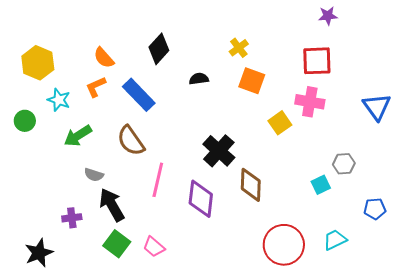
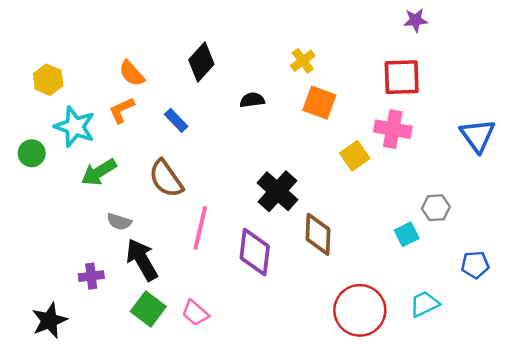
yellow hexagon: (38, 63) -> (48, 80), size x0.7
blue rectangle: (139, 95) -> (176, 120), size x0.6
cyan star: (59, 100) -> (75, 127), size x1.4

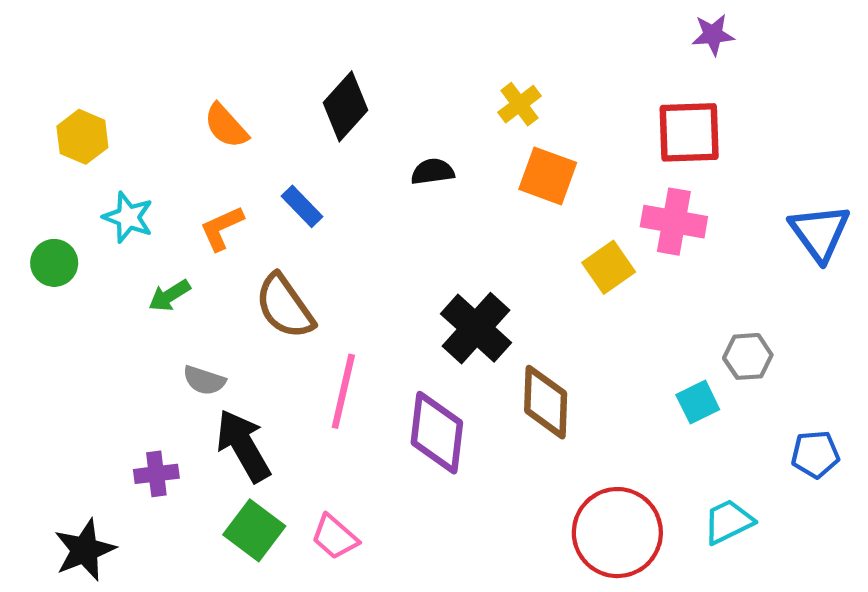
orange L-shape: (122, 110) -> (222, 228), moved
cyan star: (75, 127) -> (128, 217), size x0.7
green arrow: (99, 172) -> (169, 296), size x0.7

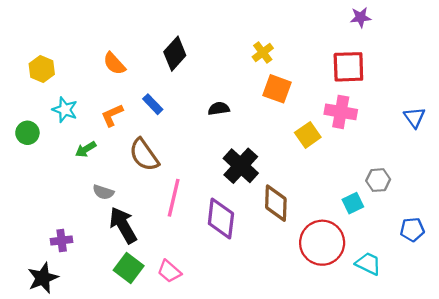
black semicircle: (433, 172) -> (219, 109), moved
blue triangle: (820, 232) -> (414, 117), size x0.7
purple cross: (156, 474) -> (62, 241), moved
cyan trapezoid: (728, 522) -> (368, 264), turned 52
red circle: (617, 533) -> (322, 243), moved

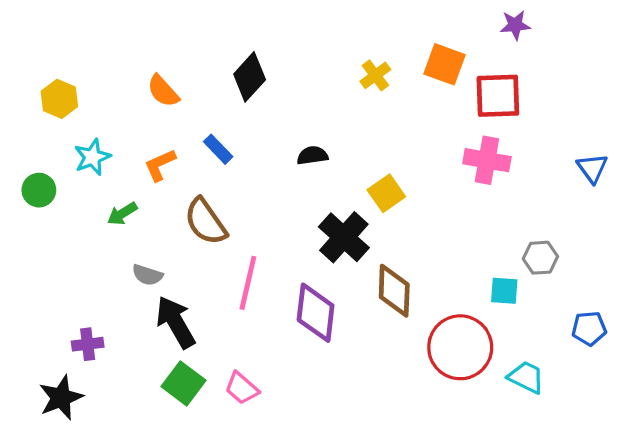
orange square: (277, 89) -> (444, 64), moved
cyan star: (65, 110) -> (92, 157), turned 30
yellow square: (308, 135) -> (386, 193), moved
cyan square: (353, 203) -> (504, 291), turned 30

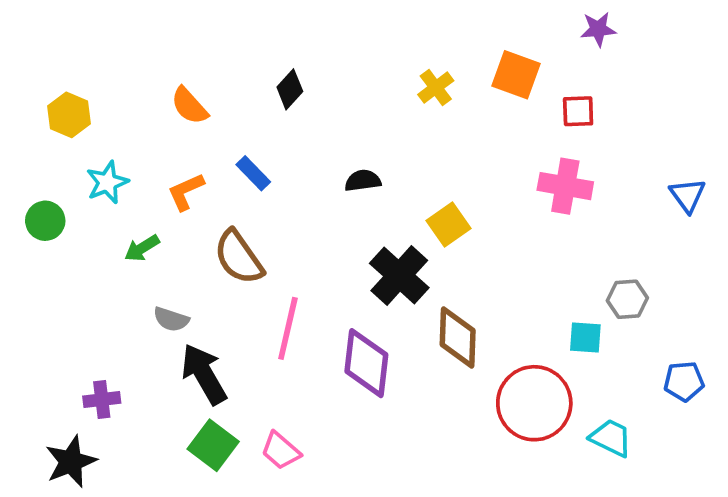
black diamond: (250, 77) -> (290, 89), size x0.7
red square: (498, 96) -> (578, 111), size x0.6

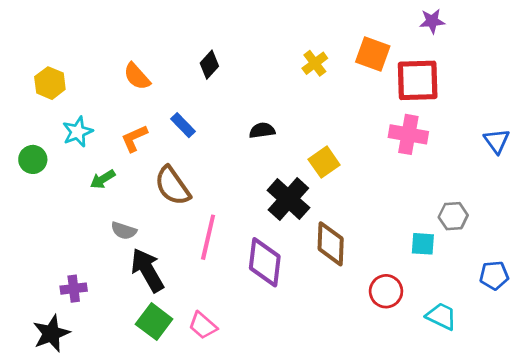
red square: (578, 111) -> (418, 80), size x1.8
red circle: (534, 403) -> (386, 291), size x0.6

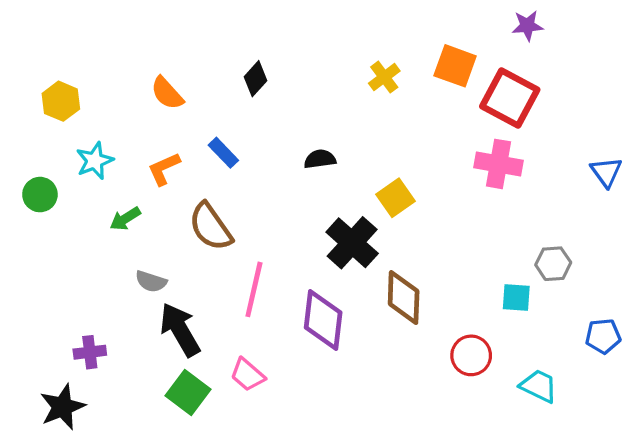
red square: (418, 80) -> (510, 98), turned 30
pink trapezoid: (203, 325) -> (248, 375), moved

